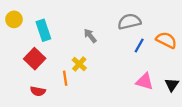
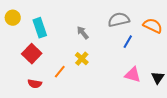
orange semicircle: (166, 40) -> (153, 26), moved
yellow cross: (79, 64) -> (82, 59), moved
orange line: (65, 78) -> (60, 72), turned 48

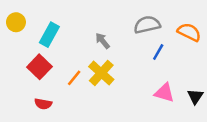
cyan rectangle: (40, 28) -> (49, 35), turned 48
yellow cross: (82, 59) -> (101, 73), size x1.5
orange line: (60, 72) -> (74, 78), moved

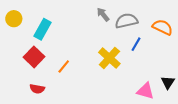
gray arrow: (103, 41) -> (103, 14), moved
yellow cross: (101, 73) -> (109, 58), moved
pink triangle: (164, 93) -> (146, 91), moved

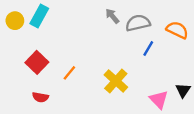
cyan rectangle: (42, 29) -> (39, 16), moved
yellow cross: (109, 58) -> (116, 81), moved
pink triangle: (146, 91) -> (159, 100), turned 30

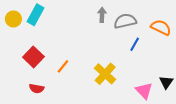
gray arrow: (112, 16) -> (102, 15), turned 40

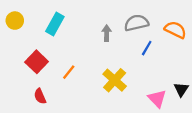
cyan rectangle: (36, 15) -> (55, 24), moved
gray arrow: (102, 15) -> (107, 33), moved
red semicircle: (37, 89) -> (40, 96), turned 56

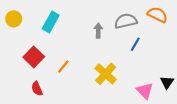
orange semicircle: (175, 30) -> (157, 15), moved

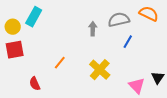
yellow circle: (14, 19) -> (13, 27), moved
cyan rectangle: (51, 22) -> (34, 17), moved
red square: (34, 57) -> (15, 50), moved, turned 36

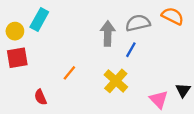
gray arrow: (93, 29) -> (108, 33), size x1.5
blue line: (128, 42) -> (131, 50), moved

